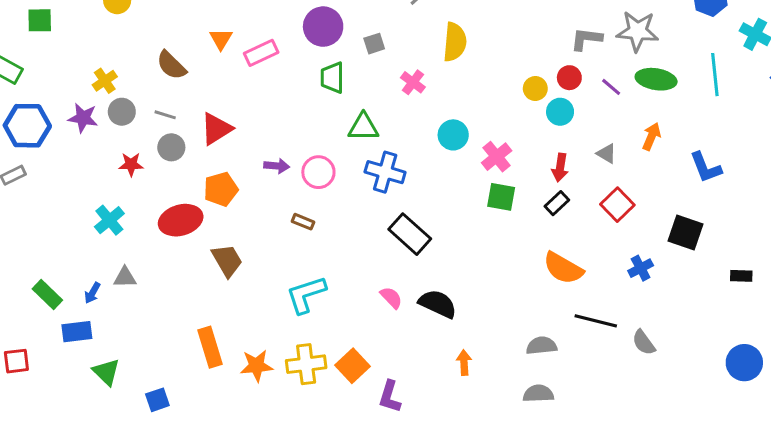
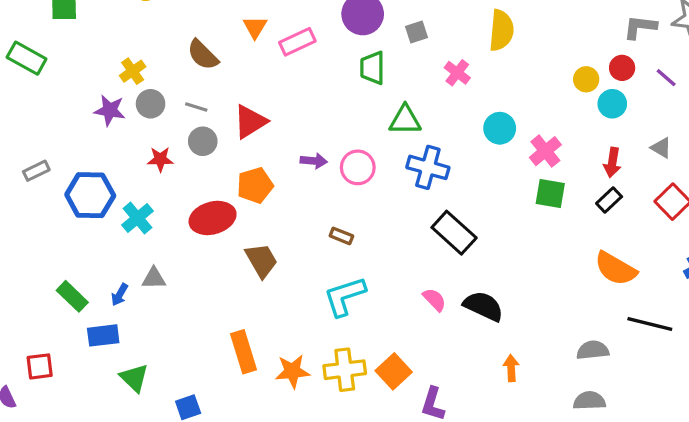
blue hexagon: (27, 126) -> (90, 195), moved
brown rectangle: (303, 222) -> (341, 236), moved

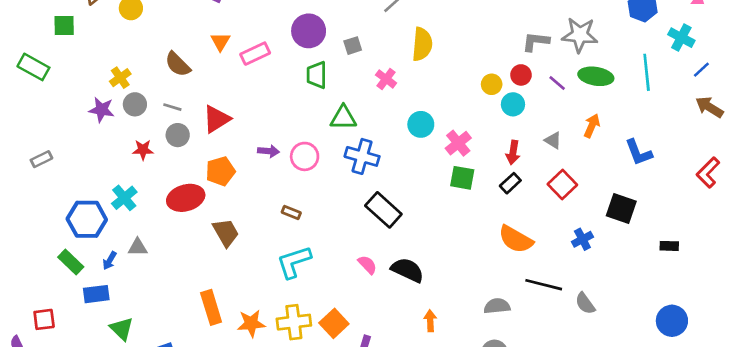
blue hexagon: (90, 195) -> (87, 219), moved

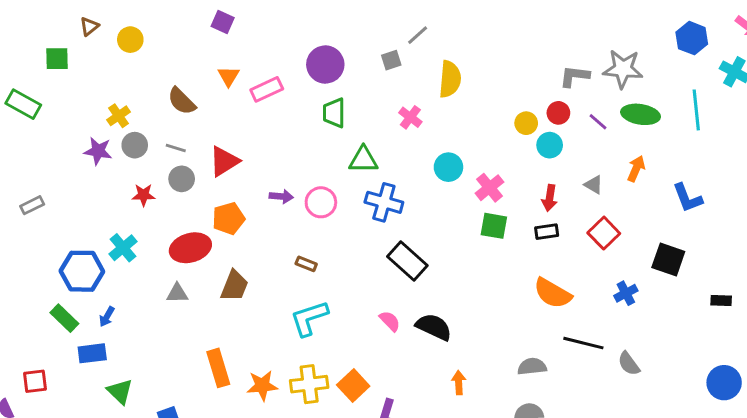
gray square: (353, 46) -> (391, 60), moved
black rectangle: (510, 183) -> (547, 232), turned 35
brown trapezoid: (226, 233) -> (234, 286), turned 52
gray triangle: (138, 247) -> (177, 293), moved

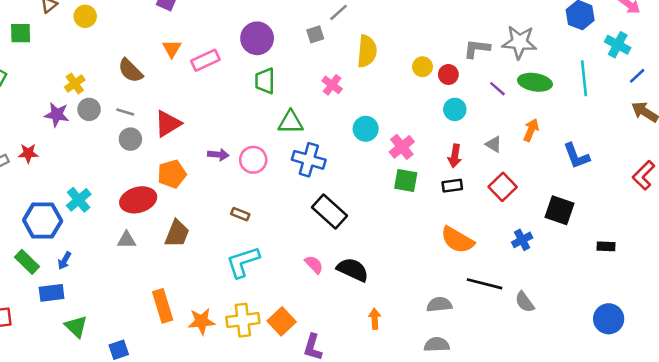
red circle: (558, 113) -> (448, 74), moved
yellow circle: (526, 123) -> (423, 67), moved
red star: (143, 195) -> (28, 153), moved

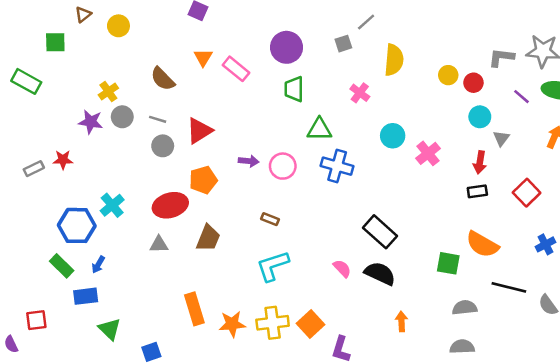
pink rectangle: (205, 60) -> (236, 69), turned 64
gray triangle: (494, 144) -> (501, 138), moved, turned 36
green square: (406, 180) -> (448, 263), moved
black rectangle: (329, 211) -> (380, 232), moved

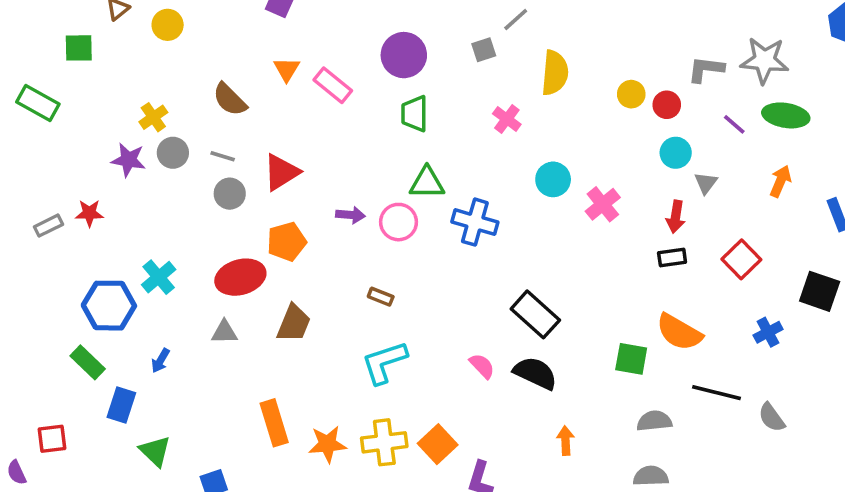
green triangle: (319, 129) -> (427, 183), moved
blue arrow: (98, 265) -> (160, 361), moved
blue rectangle: (86, 296) -> (121, 405), turned -65

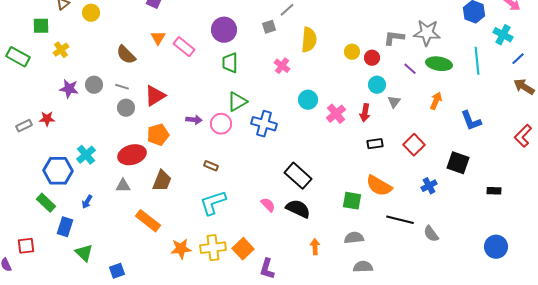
yellow cross: (153, 117) -> (61, 50), moved
green triangle: (427, 183) -> (237, 102), turned -30
red arrow: (676, 217) -> (365, 113), moved
gray semicircle: (654, 421) -> (354, 238), moved
orange rectangle: (274, 423) -> (148, 221), moved, turned -35

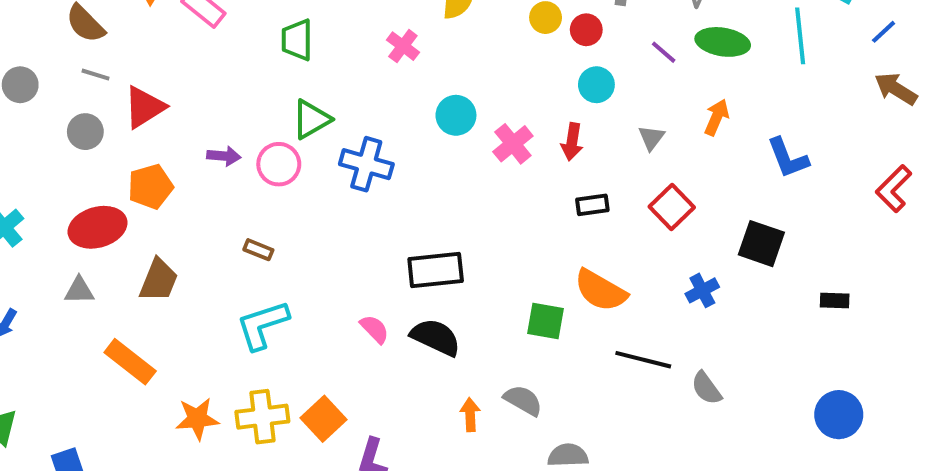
gray line: (122, 87) -> (95, 75), moved
gray triangle: (394, 102) -> (651, 138), moved
black rectangle: (298, 176) -> (436, 270), turned -48
gray semicircle: (354, 238) -> (523, 400), moved, turned 36

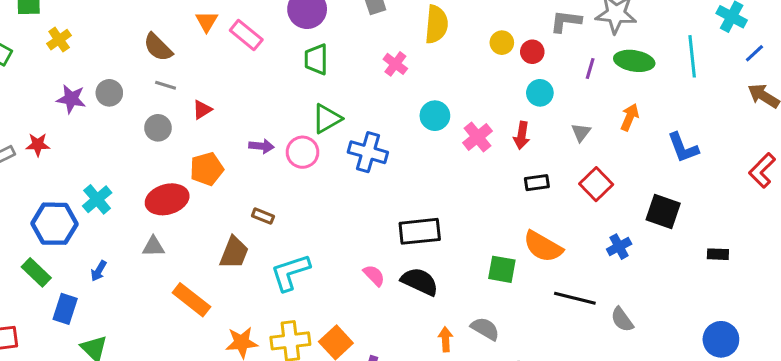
purple line: (664, 52) -> (590, 68), turned 65
red triangle: (144, 107) -> (202, 110), size x0.6
brown rectangle: (258, 250) -> (263, 216), moved
brown trapezoid: (159, 280) -> (234, 253), moved

